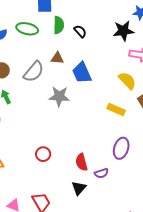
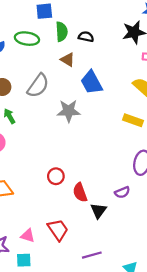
black semicircle: (80, 31) -> (86, 37), turned -32
brown triangle: (57, 58) -> (68, 60), moved, turned 32
red semicircle: (81, 162) -> (80, 192), moved

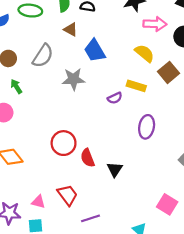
red circle: (56, 176) -> (64, 143), size x1.5
purple semicircle: (122, 192) -> (115, 98), moved
black triangle: (98, 211) -> (115, 169), moved
purple line: (92, 255) -> (91, 218), moved

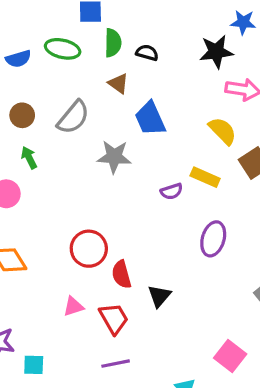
red trapezoid: (68, 195) -> (114, 319), moved
pink triangle: (38, 202) -> (73, 306), moved, turned -40

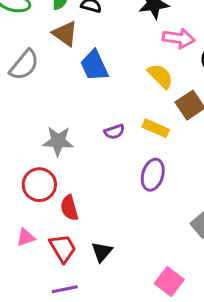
brown triangle: (118, 83) -> (65, 34), size x1.4
gray star: (114, 157) -> (58, 141), moved
yellow rectangle: (205, 177) -> (156, 128), moved
black triangle: (159, 296) -> (102, 252), moved

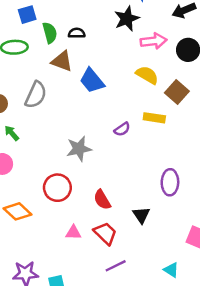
purple ellipse: (153, 175) -> (170, 182), moved
red circle: (39, 185) -> (57, 188), moved
pink triangle: (26, 237) -> (73, 233), turned 35
black triangle: (102, 252) -> (141, 215), moved

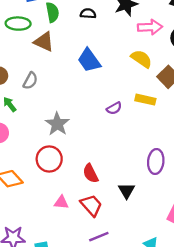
black semicircle: (77, 33) -> (88, 14), moved
brown triangle: (62, 61) -> (44, 42), moved
gray semicircle: (36, 95) -> (30, 81), moved, size x0.7
gray star: (79, 149) -> (57, 124), moved, turned -30

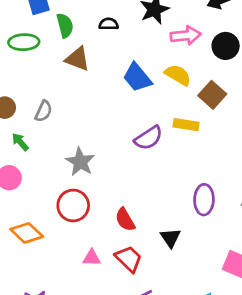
brown triangle: (44, 42) -> (77, 59), moved
blue trapezoid: (89, 60) -> (137, 77), moved
purple semicircle: (114, 108) -> (149, 138), size x1.5

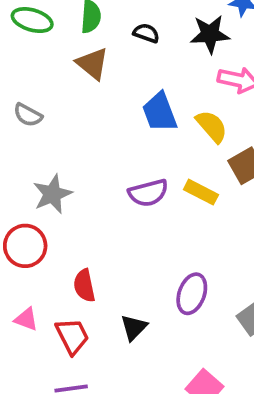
gray semicircle: (44, 111) -> (28, 115), turned 75

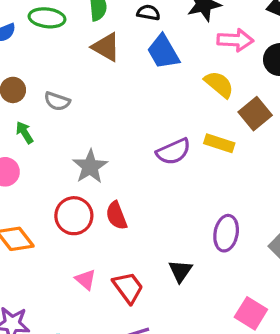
blue trapezoid: (160, 112) -> (163, 52), moved
red semicircle: (84, 286) -> (116, 216), moved
pink triangle: (26, 319) -> (86, 279), turned 30

